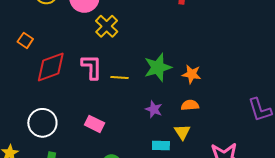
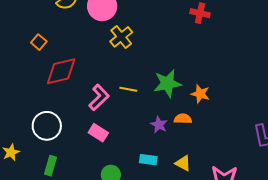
pink L-shape: (92, 67) -> (99, 98), moved, turned 40
orange semicircle: (190, 105) -> (183, 119), moved
yellow triangle: (182, 132) -> (183, 163), moved, turned -36
cyan rectangle: (161, 145) -> (148, 160), moved

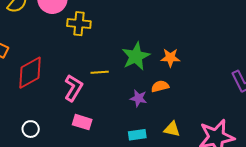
yellow cross: (121, 37) -> (79, 24), turned -30
white circle: (47, 126) -> (31, 129), size x0.6

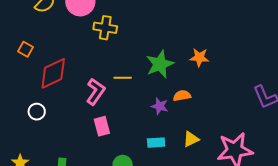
orange star: (170, 58) -> (199, 57), moved
pink rectangle: (82, 122) -> (102, 126), turned 54
white circle: (31, 129) -> (37, 112), moved
yellow triangle: (172, 129) -> (191, 139), turned -42

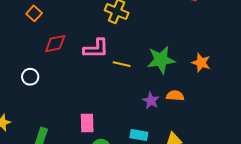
red diamond: (53, 73) -> (55, 44), size x0.7
pink L-shape: (96, 92) -> (96, 49), moved, turned 40
pink rectangle: (102, 126) -> (87, 123), moved

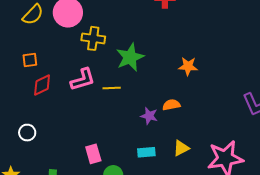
orange square: (34, 13) -> (30, 60), moved, turned -35
green star: (161, 60) -> (130, 57), moved
white circle: (30, 77) -> (27, 133), moved

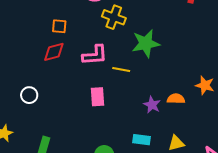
orange square: (30, 60) -> (59, 26), moved
orange star: (188, 66) -> (205, 85), moved
pink rectangle: (93, 154) -> (98, 97), moved

